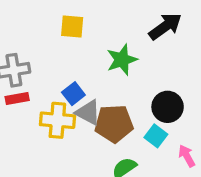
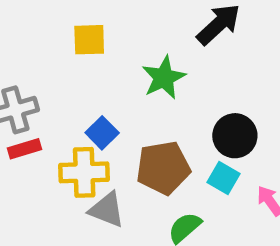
gray triangle: (88, 113) -> (107, 210), moved

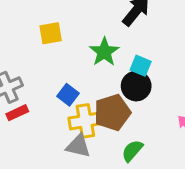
black circle: (235, 136) -> (136, 86), moved
yellow cross: (84, 172) -> (85, 121), moved
cyan square: (224, 178) -> (141, 66), moved

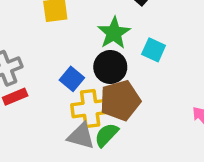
black circle: (136, 86) -> (110, 67), moved
green semicircle: (132, 151) -> (106, 135), moved

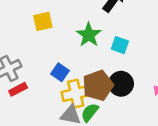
black circle: (110, 67) -> (121, 84), moved

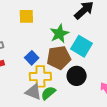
cyan square: (120, 45) -> (82, 46), size x1.5
brown pentagon: (98, 85) -> (59, 58), moved

